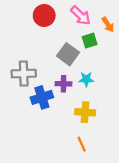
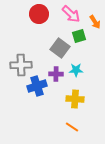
orange line: (82, 144) -> (72, 127), turned -32

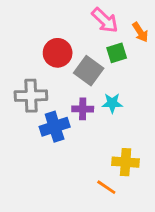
red circle: (39, 14) -> (58, 53), moved
yellow cross: (75, 99) -> (126, 162), moved

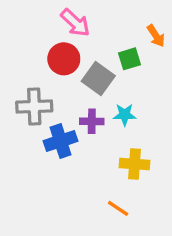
pink arrow: (105, 20) -> (75, 23), moved
yellow cross: (126, 162) -> (134, 164), moved

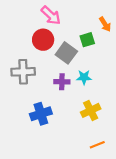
blue cross: (61, 141) -> (41, 114), moved
yellow cross: (134, 164) -> (91, 110), turned -30
orange line: (118, 208) -> (97, 145), moved, turned -56

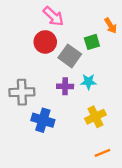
gray cross: (23, 72) -> (22, 92), moved
blue cross: (41, 114) -> (43, 120), turned 35

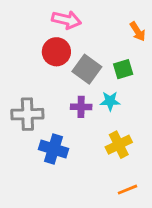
pink arrow: (53, 16) -> (67, 20), turned -30
green square: (92, 42) -> (123, 69), moved

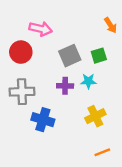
pink arrow: (67, 20) -> (41, 29), moved
red circle: (56, 52) -> (21, 52), moved
gray square: (87, 69) -> (70, 56), turned 30

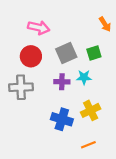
red circle: (21, 52) -> (31, 56), moved
blue cross: (43, 120) -> (62, 119), moved
orange line: (102, 152) -> (88, 145), moved

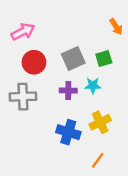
pink arrow: (39, 28) -> (23, 32), moved, turned -40
orange line: (88, 145) -> (98, 160), turned -32

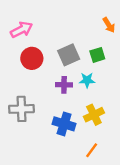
gray cross: (23, 97) -> (21, 109), moved

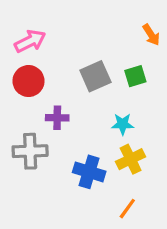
red circle: (32, 58) -> (28, 81), moved
cyan star: (87, 80) -> (123, 124), moved
purple cross: (64, 85) -> (57, 118), moved

